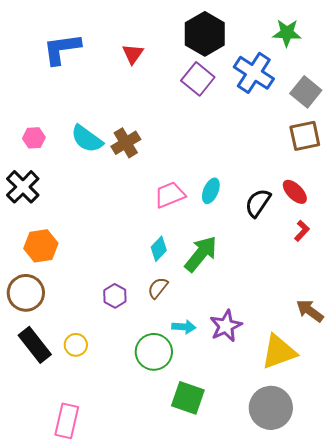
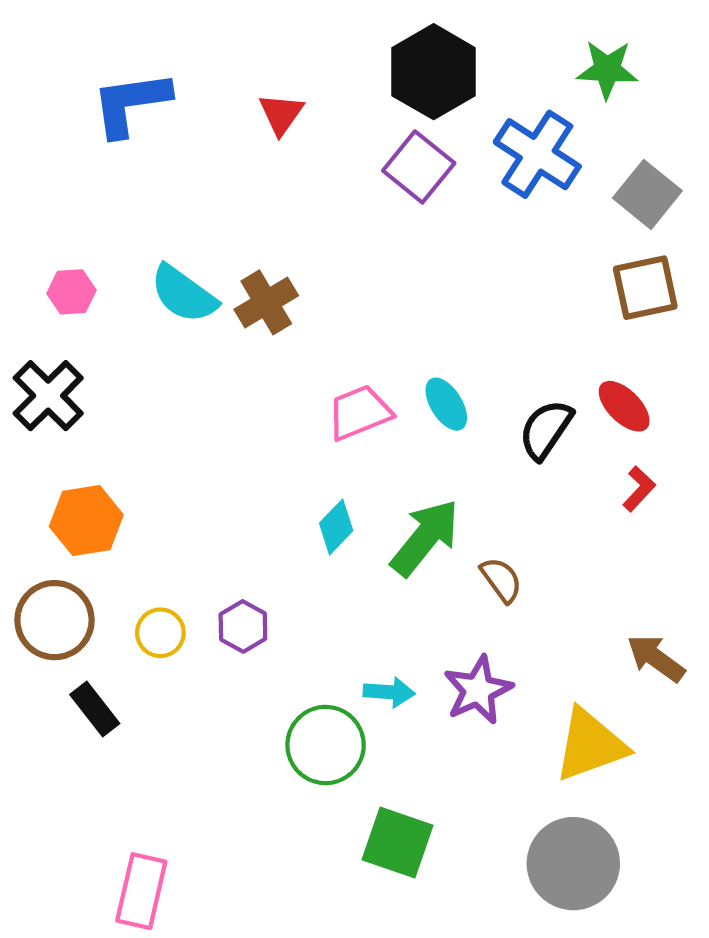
cyan ellipse: (211, 191) -> (446, 404), turned -55
brown semicircle: (158, 288) -> (501, 580), moved, turned 105
black rectangle: (35, 345) -> (95, 709), moved, size x0.7
yellow circle: (76, 345) -> (160, 633), moved

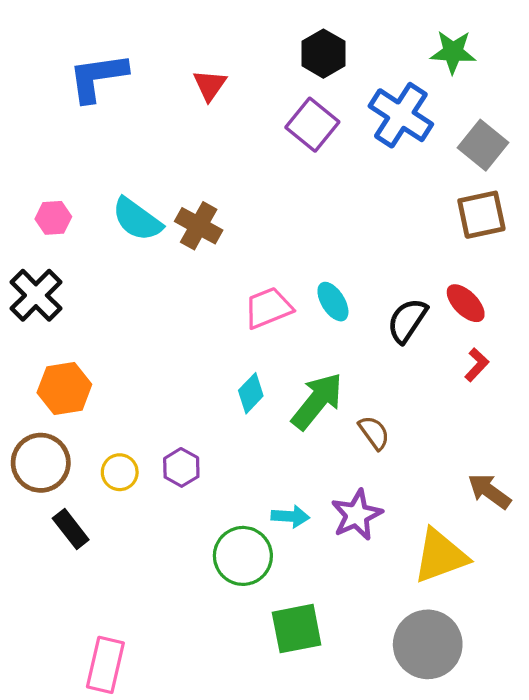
black hexagon: (434, 72) -> (323, 54), size x0.7
brown cross: (266, 302) -> (199, 226), turned -30
green square: (398, 842) -> (297, 629), turned -30

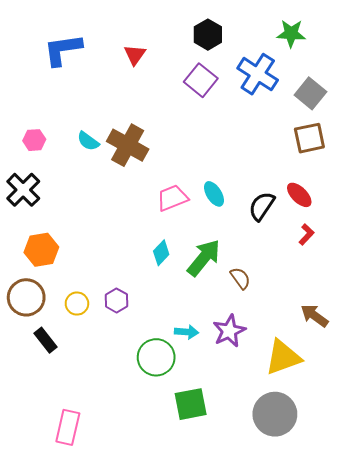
cyan semicircle: (137, 219) -> (88, 141), size x0.7
brown cross: (199, 226) -> (128, 145), size x1.4

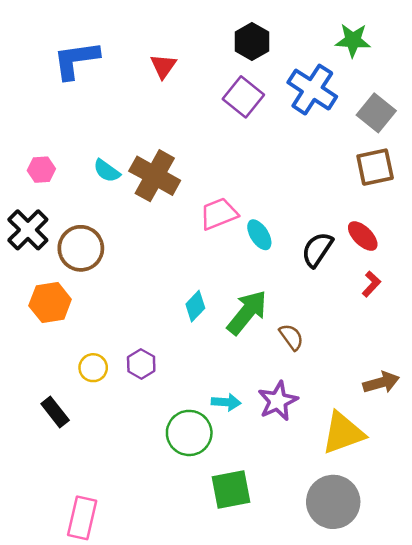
pink trapezoid: (172, 198) -> (219, 214), moved
brown circle: (26, 297) -> (81, 248), moved
brown arrow: (314, 316) -> (381, 382), turned 128

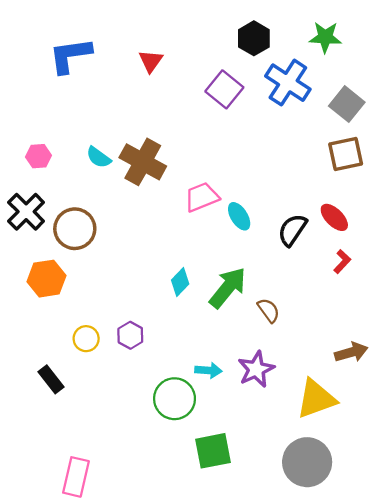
black hexagon: (252, 42) -> (254, 38), moved

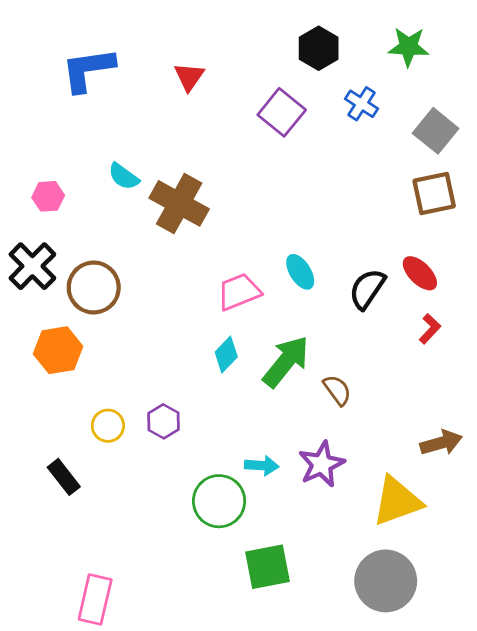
blue cross: (288, 83) -> (361, 104), size x0.6
cyan semicircle: (99, 157) -> (124, 176), moved
pink trapezoid: (202, 197) -> (239, 292), moved

